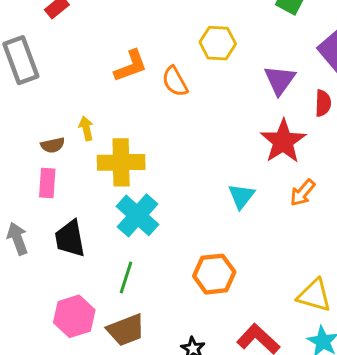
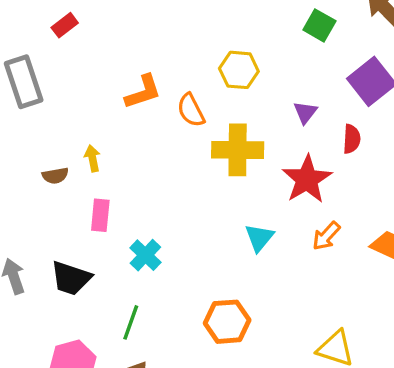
purple triangle: (280, 80) -> (305, 112), size x0.7
yellow cross: (121, 162) -> (238, 150), moved
pink rectangle: (47, 183) -> (100, 215), moved
cyan cross: (138, 215) -> (145, 255), size x0.7
black trapezoid: (70, 239) -> (71, 278), turned -63

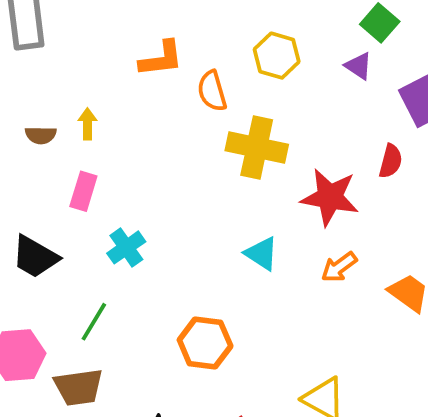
purple triangle: (305, 112) -> (359, 66), moved, turned -45
red star: (307, 179) -> (330, 197), turned 30
cyan triangle: (259, 238) -> (262, 254), turned -48

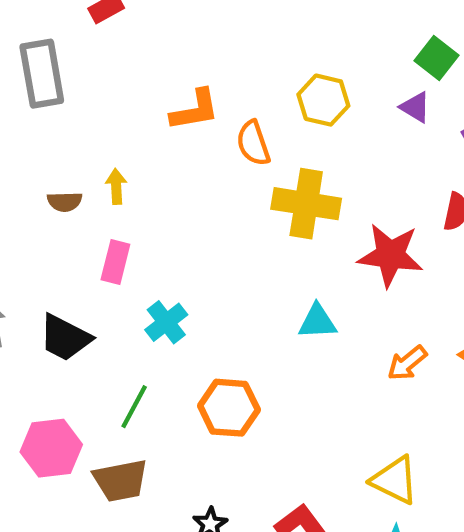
cyan triangle: (262, 254) -> (317, 322), turned -33
orange arrow: (339, 267) -> (407, 363), moved
orange hexagon: (205, 343) -> (229, 408), moved

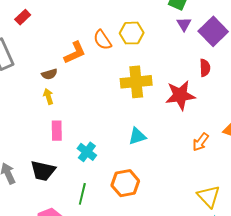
purple triangle: (415, 107) -> (184, 24), moved, turned 42
orange semicircle: (253, 143) -> (102, 40), moved
brown semicircle: (65, 202) -> (49, 74), moved
cyan triangle: (317, 322) -> (137, 136), moved
yellow triangle: (395, 480) -> (209, 196), turned 35

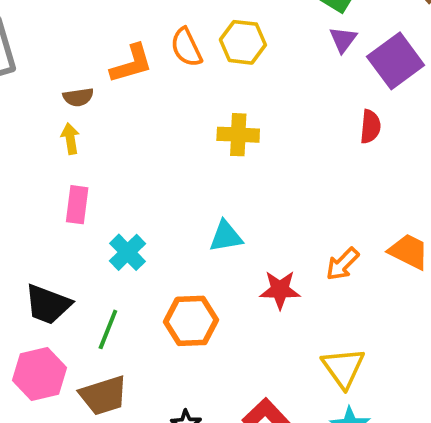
yellow cross: (136, 82) -> (238, 135), size x0.7
red star: (180, 95) -> (280, 290), moved, size x0.7
black trapezoid: (43, 171) -> (48, 304), moved

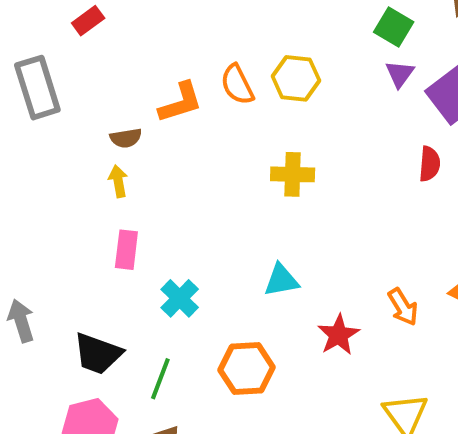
orange arrow: (342, 264) -> (403, 307), turned -75
red star: (280, 290) -> (338, 335), turned -30

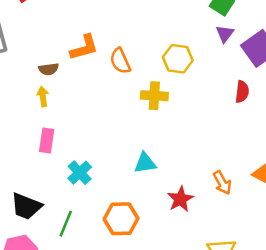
yellow hexagon: (296, 78) -> (178, 59), moved
orange semicircle: (237, 85) -> (120, 61), moved

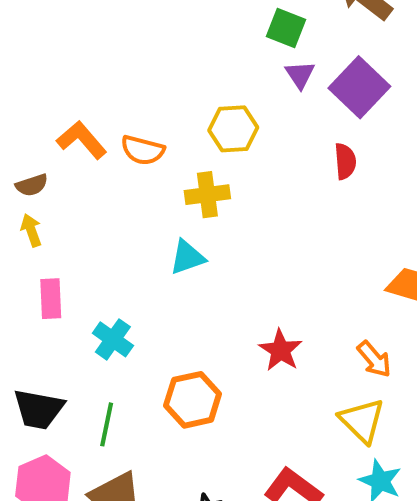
orange L-shape: (84, 47) -> (82, 140), turned -104
orange semicircle: (120, 61) -> (143, 150), turned -40
cyan triangle: (145, 163) -> (187, 257), moved
orange arrow: (222, 183) -> (374, 359), moved

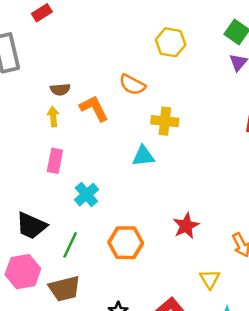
yellow hexagon: (233, 129) -> (171, 42), moved
orange L-shape: (82, 140) -> (94, 108), moved
yellow triangle: (362, 421) -> (210, 279), moved, size x0.7

